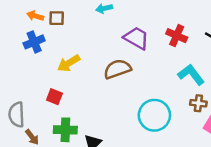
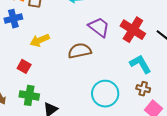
red cross: (177, 36) -> (133, 30), size x1.4

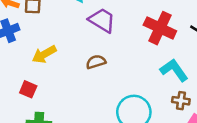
purple trapezoid: (99, 27) -> (102, 20), moved
brown semicircle: (80, 51) -> (96, 62), size x0.7

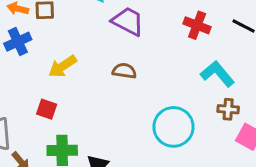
red cross: (160, 28) -> (197, 25), size x0.7
brown semicircle: (96, 62) -> (124, 71), turned 30

